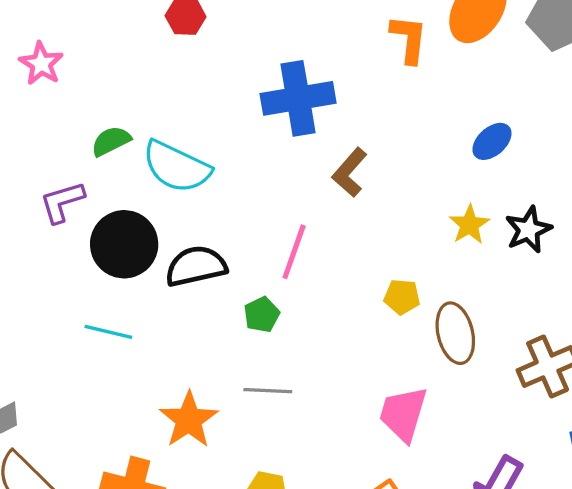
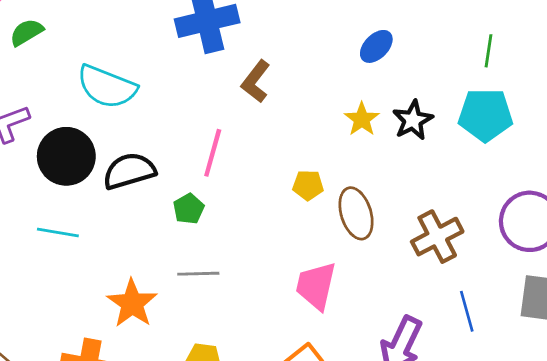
green semicircle: (111, 141) -> (27, 32), moved

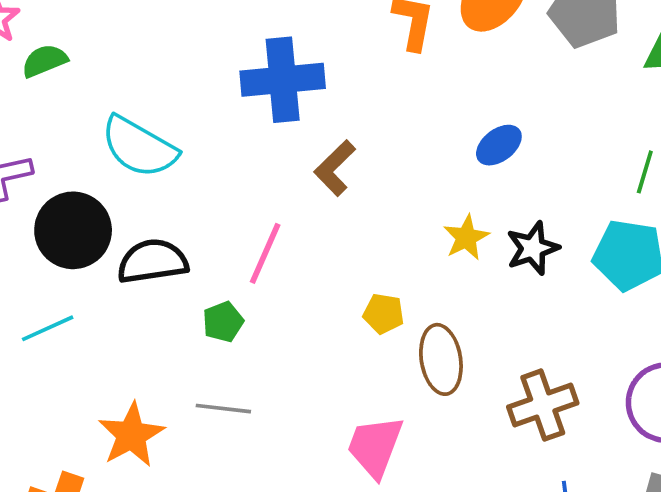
cyan line: (58, 232) -> (48, 328), turned -42

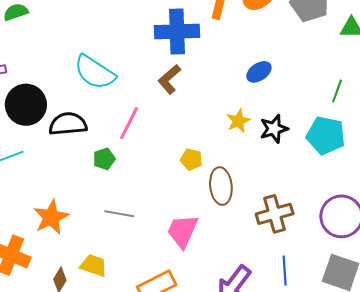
blue cross: (283, 80) -> (177, 32), moved
cyan semicircle: (139, 147) -> (95, 72), moved
gray line: (223, 409) -> (119, 214), moved

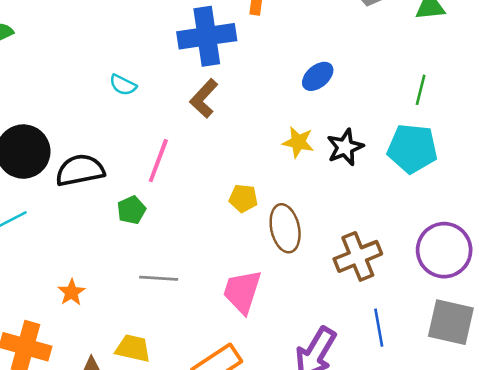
cyan semicircle: (95, 72) -> (123, 85), moved, size x0.5
yellow star: (238, 121) -> (298, 142), turned -30
orange star: (51, 217) -> (71, 292), size x0.6

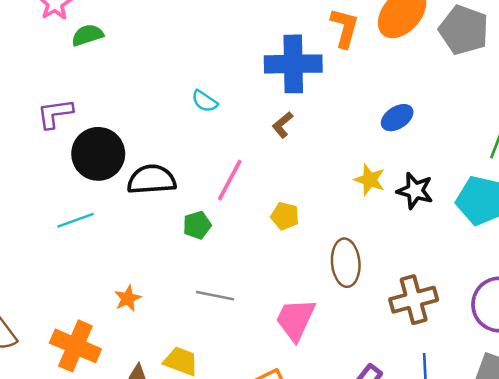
brown L-shape: (204, 98) -> (282, 125), size x0.7
black star: (345, 147) -> (415, 191), turned 30
yellow pentagon: (243, 198) -> (285, 216), moved

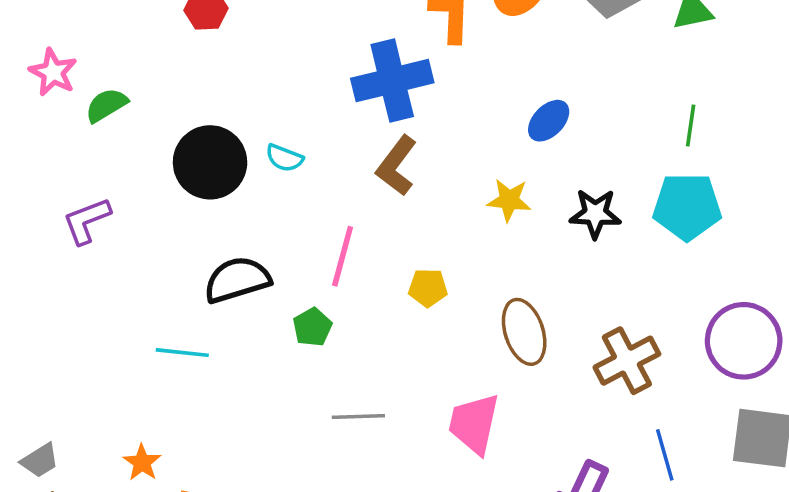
brown L-shape: (282, 125) -> (396, 166), size x1.6
black circle: (98, 154) -> (210, 162), moved
yellow star: (370, 180) -> (509, 200), moved
cyan line: (75, 220) -> (182, 353), moved, turned 39
orange star: (128, 298) -> (142, 463), moved

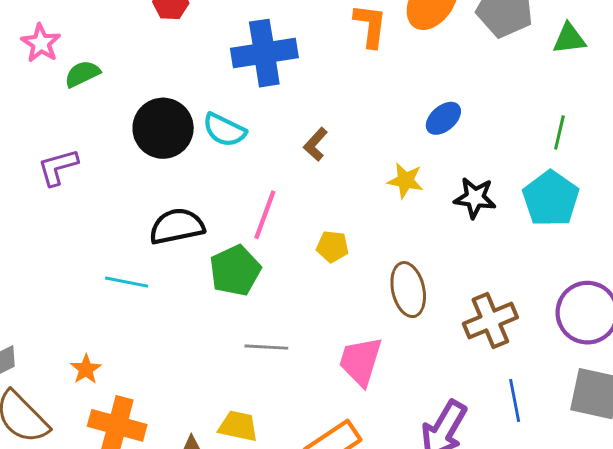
blue cross: (392, 81) -> (264, 53), moved
cyan semicircle: (284, 158) -> (224, 130), size x1.4
brown L-shape: (396, 166) -> (316, 144), size x0.7
cyan pentagon: (687, 207) -> (551, 199), turned 30
green pentagon: (312, 327) -> (235, 270), size x1.6

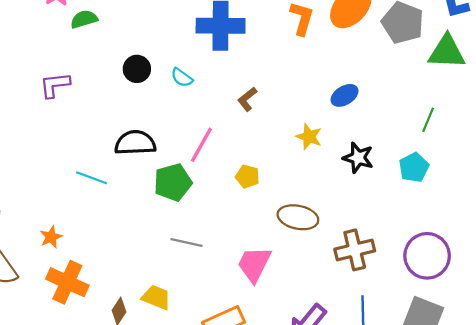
green triangle: (569, 39) -> (447, 52), size x1.5
black circle: (163, 128) -> (137, 69), size x0.6
cyan semicircle: (224, 130) -> (182, 78), size x0.7
cyan pentagon: (551, 199) -> (414, 167), size x0.7
brown ellipse: (408, 290) -> (298, 217), turned -75

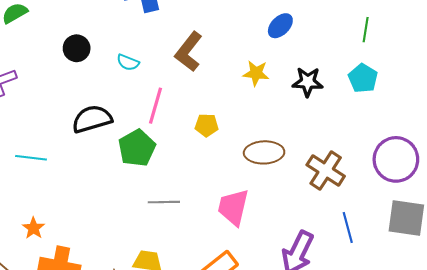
cyan semicircle: (182, 78) -> (128, 62), moved
brown L-shape: (247, 99) -> (189, 52), size x1.6
cyan line: (92, 178) -> (31, 158), moved
brown cross: (355, 250) -> (326, 170), turned -30

